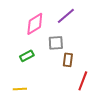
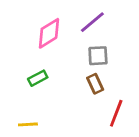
gray square: (56, 43) -> (98, 56), moved
brown rectangle: (68, 60) -> (95, 84), turned -32

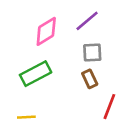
green rectangle: (38, 78) -> (36, 74), size x1.6

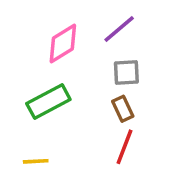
red line: (109, 107) -> (125, 147), moved

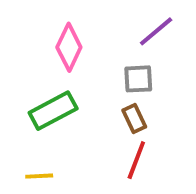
purple line: (119, 29) -> (156, 31), moved
pink diamond: (63, 43) -> (69, 47), turned -33

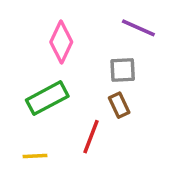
purple line: (156, 31) -> (138, 28), turned 64
red line: (136, 160) -> (91, 137), moved

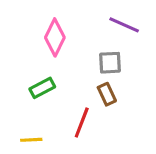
green rectangle: (47, 98) -> (42, 88), size x0.7

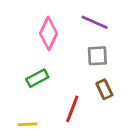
purple line: (124, 25) -> (95, 22), moved
brown rectangle: (107, 94) -> (104, 89), moved

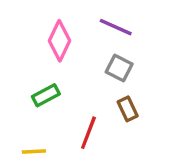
gray square: (97, 56) -> (119, 68), turned 30

